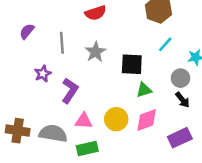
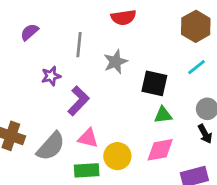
purple semicircle: (27, 31) -> (29, 32), moved
yellow circle: (116, 119) -> (117, 156), moved
gray semicircle: (53, 133) -> (51, 146), turned 112

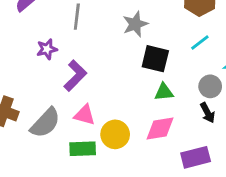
gray star: (115, 62) -> (135, 24), moved

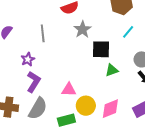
purple L-shape: (75, 76) -> (34, 82), moved
pink triangle: (85, 115) -> (69, 90), moved
pink diamond: (160, 129) -> (110, 109), moved

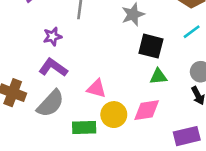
purple L-shape: (34, 82) -> (53, 68), turned -100
pink diamond: (110, 109) -> (147, 110), moved

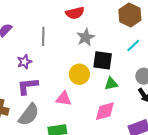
purple L-shape: (53, 68) -> (28, 86), turned -35
yellow circle: (114, 115) -> (79, 74), moved

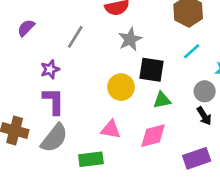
gray line: (43, 36) -> (75, 37), turned 30
purple L-shape: (28, 86) -> (54, 101), turned 95
pink triangle: (64, 99) -> (111, 129), moved

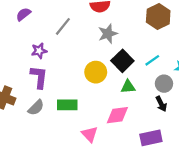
cyan line: (192, 51) -> (152, 60), moved
black square: (151, 70) -> (122, 61), turned 30
pink triangle: (111, 129) -> (90, 134), moved, turned 30
gray semicircle: (54, 138) -> (36, 108), size x0.7
green rectangle: (91, 159) -> (67, 105), moved

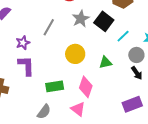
gray line: (63, 26) -> (49, 27), moved
black square: (122, 61) -> (104, 21), moved
gray semicircle: (36, 108) -> (44, 112), moved
pink diamond: (117, 115) -> (86, 87), moved, turned -55

